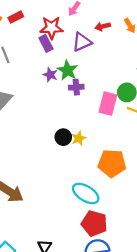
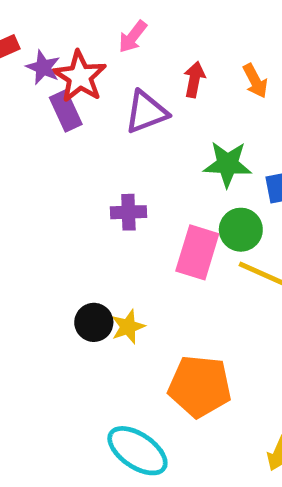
red arrow: (103, 26) -> (194, 79), turned 112
red star: (51, 28) -> (80, 77), turned 30
green star: (67, 70) -> (227, 164), moved, turned -30
purple star: (50, 75) -> (43, 67), moved

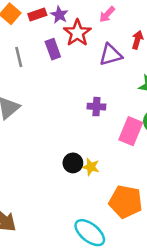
purple star: (43, 67) -> (59, 15), moved
purple rectangle: (66, 111) -> (53, 49), moved
yellow star: (128, 327) -> (91, 167), turned 30

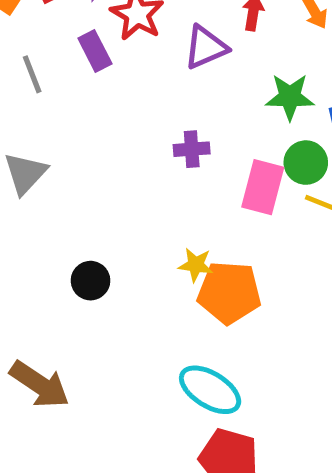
black circle: (73, 163) -> (91, 281), moved
orange pentagon: (126, 202) -> (229, 293), moved

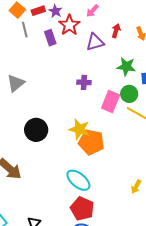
gray line: (32, 74) -> (25, 30), moved
yellow star: (196, 265) -> (79, 129), size x1.5
black circle: (91, 281) -> (36, 130), size x1.5

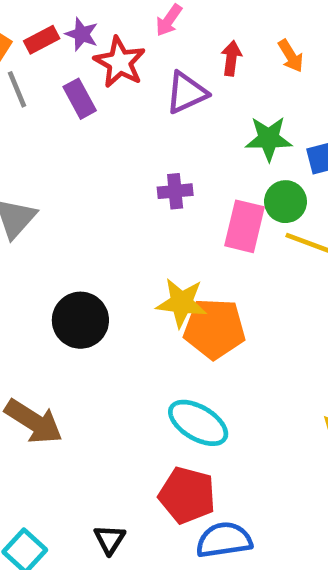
red pentagon: (82, 209) -> (187, 495), moved

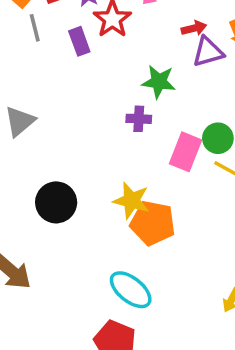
red arrow: (231, 58) -> (194, 28), turned 60
purple triangle: (186, 93) -> (208, 52), moved
green star: (269, 139) -> (159, 82), moved

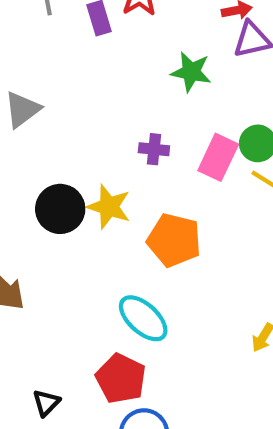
purple cross: (139, 119) -> (154, 149), moved
yellow star: (131, 201) -> (109, 207), moved

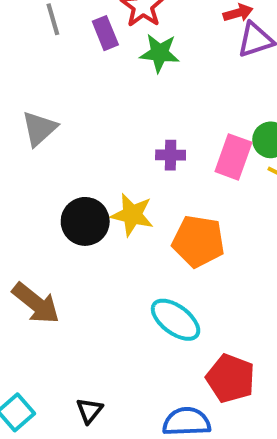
green star: (191, 72) -> (160, 53), moved
red pentagon: (121, 379) -> (231, 378), moved

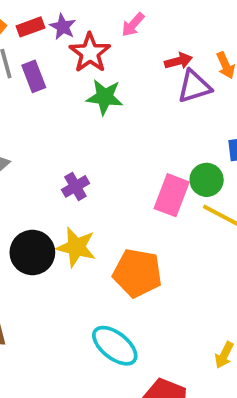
purple rectangle: (105, 33) -> (34, 76), moved
purple cross: (171, 155) -> (75, 186), moved, turned -32

